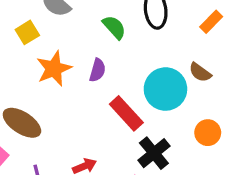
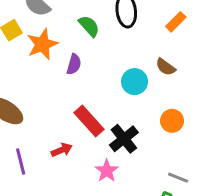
orange star: (54, 69) -> (42, 44), moved
cyan circle: (165, 89) -> (135, 82), size x0.7
red rectangle: (126, 113) -> (89, 121), moved

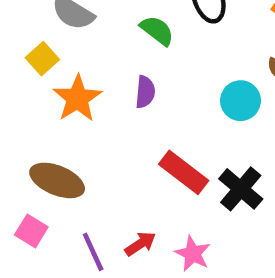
orange star: (42, 44) -> (77, 98), moved
red arrow: (62, 150) -> (140, 244), moved
pink star: (107, 171) -> (193, 254), moved

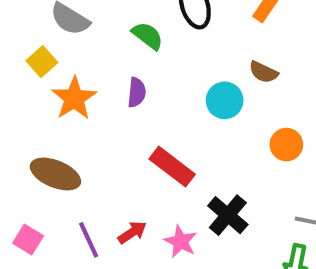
black cross: (241, 189) -> (228, 215), moved
pink square: (31, 231) -> (28, 239), moved

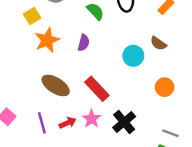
brown ellipse: (55, 174) -> (56, 85), moved
pink star: (181, 241) -> (91, 119), moved

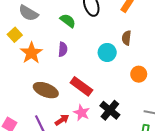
brown semicircle: (158, 43) -> (126, 38), turned 72

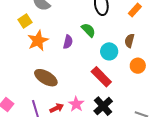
green semicircle: (68, 21) -> (88, 30), moved
orange circle: (139, 74) -> (138, 66), moved
red rectangle: (81, 86) -> (101, 77), moved

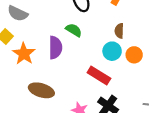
purple semicircle: (68, 42) -> (55, 48), size x1.5
cyan circle: (109, 51) -> (112, 51), moved

